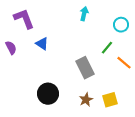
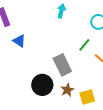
black circle: (48, 94) -> (42, 85), moved
brown star: (86, 100) -> (67, 90), moved

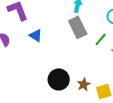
gray rectangle: (62, 65) -> (78, 27), moved

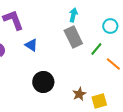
black circle: (59, 79) -> (43, 82), moved

